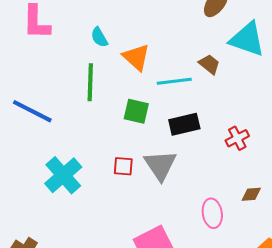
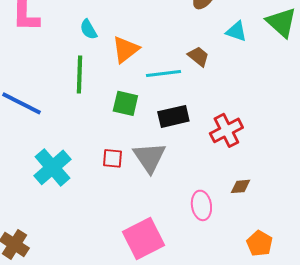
cyan triangle: (247, 39) -> (236, 31), size x0.6
orange triangle: (136, 57) -> (125, 49), turned 40
red cross: (237, 138) -> (226, 130), size x1.4

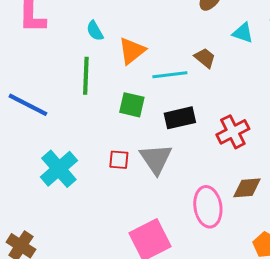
brown diamond: (240, 186) -> (247, 188), size x1.4
pink ellipse: (201, 205) -> (208, 207), size x1.4

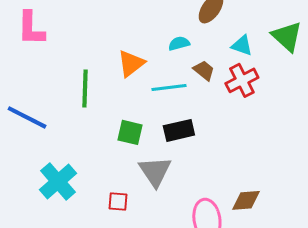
cyan semicircle: (95, 31) -> (179, 43), moved, turned 105
green square: (132, 105) -> (130, 132), moved
red cross: (233, 132) -> (242, 80), moved
red square: (119, 160) -> (118, 201), moved

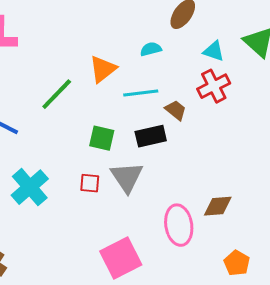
brown trapezoid: (204, 70) -> (176, 110), moved
green line: (85, 88) -> (57, 94), turned 42
red square: (118, 201) -> (90, 183), moved

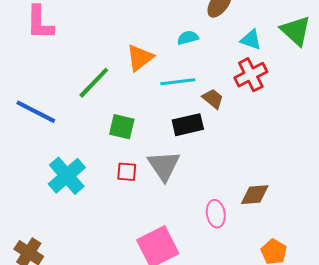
green square: (102, 138) -> (122, 127), moved
pink ellipse: (179, 225) -> (216, 214), size x0.7

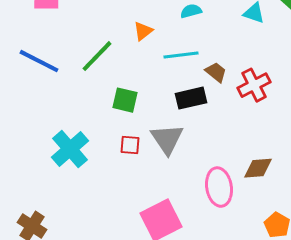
orange triangle: (140, 58) -> (143, 31), size x0.7
red cross: (251, 75) -> (254, 85), moved
blue line: (36, 112) -> (39, 61), moved
pink ellipse: (216, 214) -> (219, 187), size x1.4

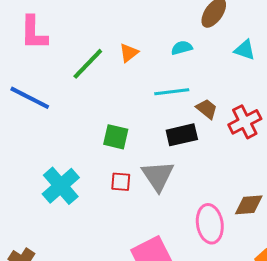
orange triangle: (143, 31) -> (129, 53), moved
green line: (97, 56) -> (88, 64), moved

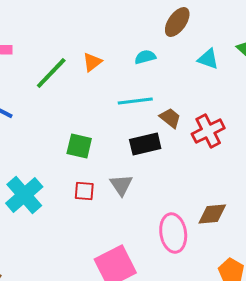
gray triangle: (158, 176) -> (121, 185), size x0.7

